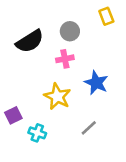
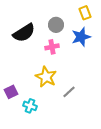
blue star: (96, 83) -> (81, 37), moved, turned 30
gray line: (89, 128) -> (69, 92), moved

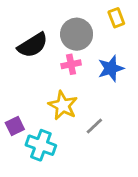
gray circle: (56, 25) -> (77, 34), size x1.5
blue star: (81, 37) -> (111, 68), moved
cyan cross: (30, 106) -> (41, 145), size x1.5

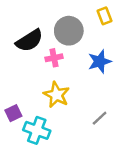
pink cross: (71, 64) -> (54, 58), moved
gray line: (94, 126) -> (100, 118), moved

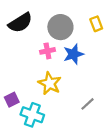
yellow rectangle: (104, 16) -> (96, 24), moved
black semicircle: (29, 41) -> (20, 23), moved
blue star: (100, 61) -> (73, 54), moved

